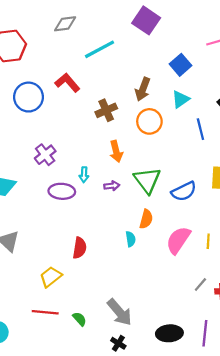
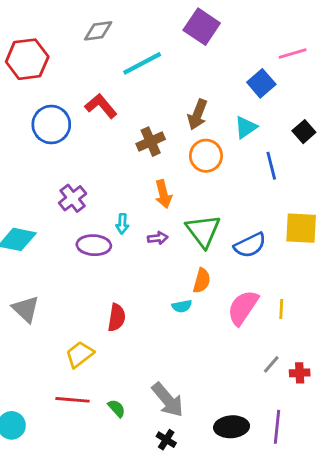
blue square: (180, 65) -> (261, 83), moved
cyan semicircle: (131, 239) -> (182, 306), turned 88

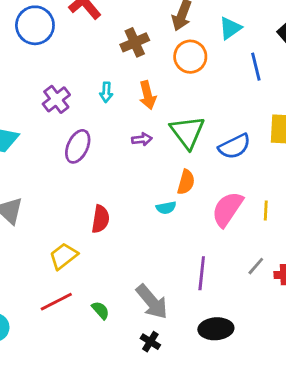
cyan arrow: (122, 224) -> (106, 92), moved
purple ellipse: (94, 245) -> (78, 146), turned -68
red line: (73, 400) -> (56, 302), turned -32
purple line: (277, 427) -> (202, 273), moved

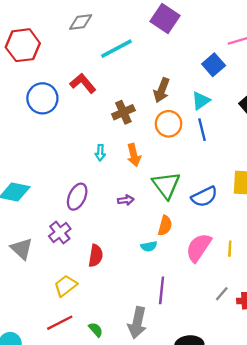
blue line: (256, 67) -> (202, 130), moved
purple cross: (56, 99) -> (60, 232), moved
purple arrow: (142, 139) -> (126, 200), moved
purple line: (202, 273) -> (162, 290), moved
gray arrow: (152, 302) -> (137, 323), turned 52

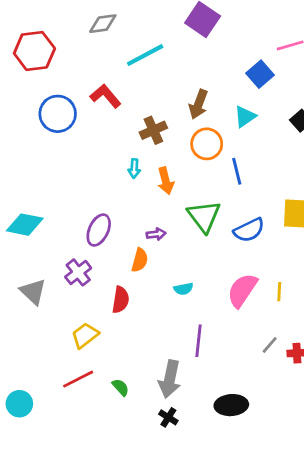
blue line: (202, 130) -> (237, 171), moved
cyan arrow: (100, 153) -> (134, 169), moved
orange semicircle: (165, 226) -> (140, 260), moved

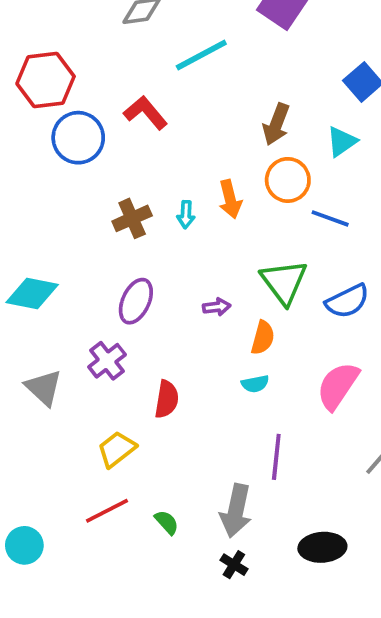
red hexagon: (34, 51) -> (46, 80), moved
brown cross: (153, 130) -> (132, 218), moved
blue line: (237, 171) -> (330, 218), turned -56
orange arrow: (166, 181) -> (230, 199), moved
orange semicircle: (140, 260) -> (263, 338), moved

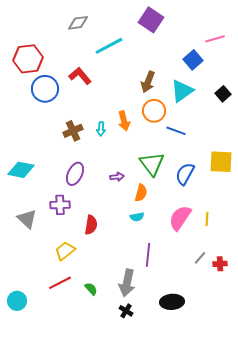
cyan triangle: (342, 142) -> (182, 91), size x1.4
blue semicircle: (347, 301) -> (185, 174), turned 145
purple cross: (107, 361) -> (60, 205), turned 36

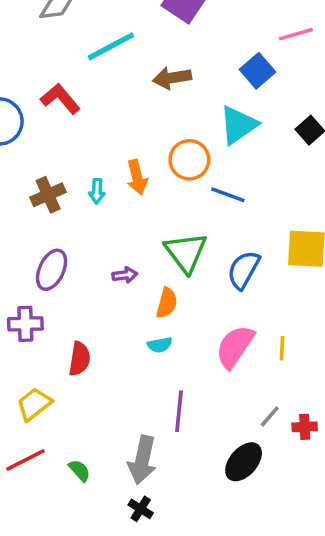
brown arrow: (148, 82) -> (172, 78), moved, turned 60
black ellipse: (172, 302) -> (244, 462), moved, turned -45

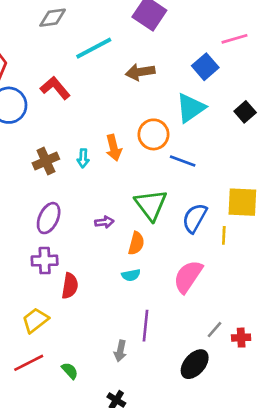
purple cross: (25, 324) -> (45, 261), moved
yellow line: (282, 348) -> (224, 235), moved
gray arrow: (142, 460) -> (120, 351), moved, size x0.6

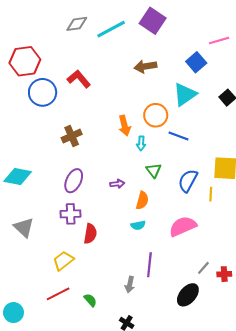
cyan line: (94, 48) -> (111, 29), moved
cyan arrow: (83, 158) -> (141, 143), moved
green triangle: (151, 205) -> (154, 170), size x0.6
pink semicircle: (188, 277) -> (183, 226), turned 32

